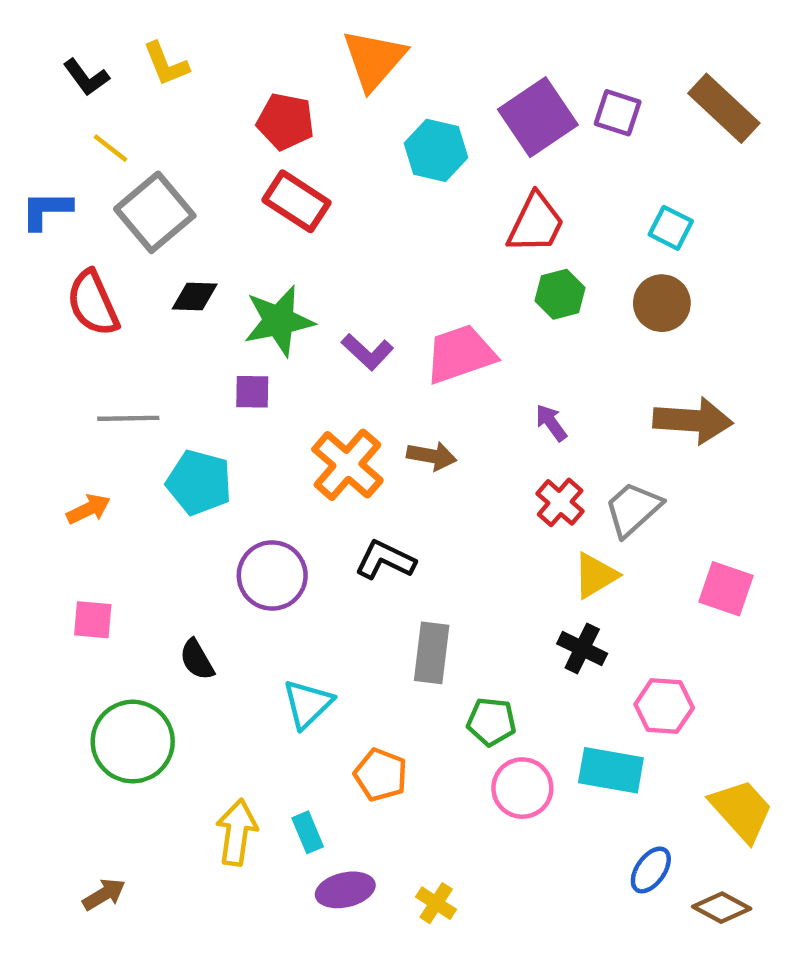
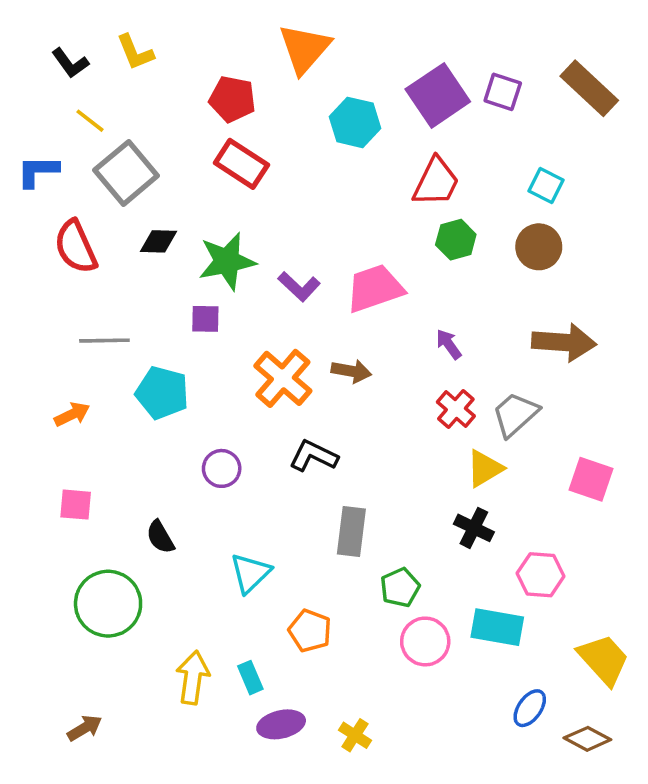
purple circle: (272, 575) -> (222, 468), size x0.7
green pentagon: (491, 722) -> (400, 587), turned -30

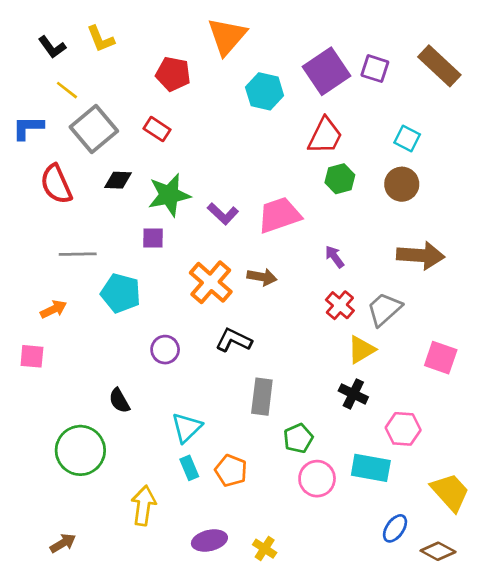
red rectangle: (241, 164) -> (157, 129), moved, size x0.7
pink square: (76, 505) -> (32, 356), moved
cyan rectangle: (250, 678) -> (189, 468), moved

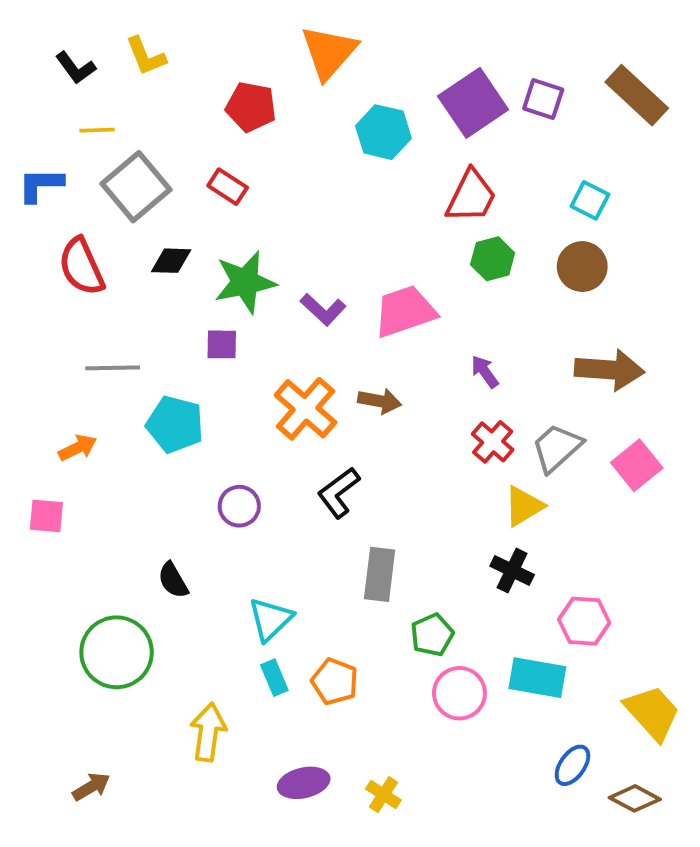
yellow line: (67, 90) -> (97, 130), turned -40
black L-shape: (234, 340) -> (339, 493), turned -63
pink square: (441, 358) -> (637, 465), moved, turned 32

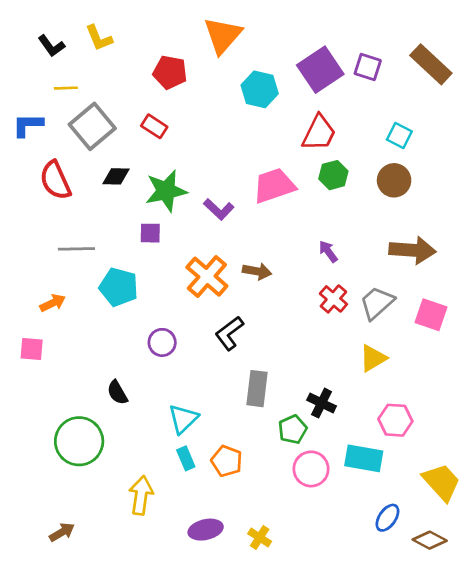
pink trapezoid: (405, 311) -> (274, 186), moved
pink square: (637, 465) -> (431, 315), turned -32
yellow triangle: (524, 506) -> (373, 358), moved
black cross: (512, 570) -> (322, 403), moved

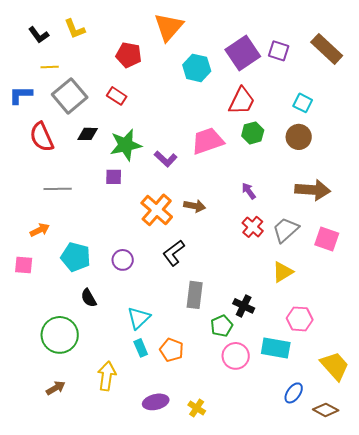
cyan pentagon: (119, 287) -> (76, 257), moved
brown arrow: (62, 532) -> (56, 388), moved

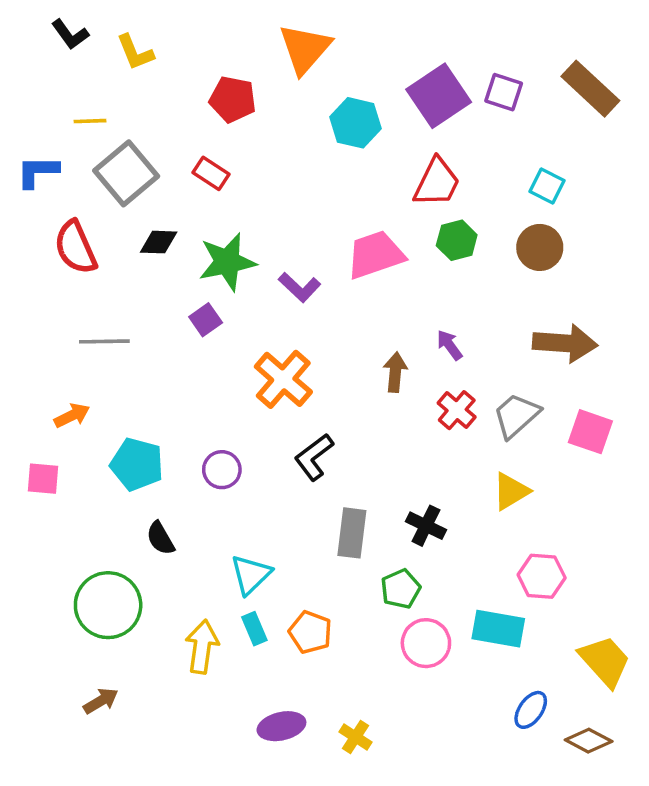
black L-shape: (39, 35) -> (70, 34), moved
purple square: (114, 177) -> (206, 320), turned -36
brown arrow: (195, 206) -> (395, 372), moved, turned -95
black cross: (244, 306) -> (426, 526), moved
yellow arrow: (107, 376) -> (202, 647), moved

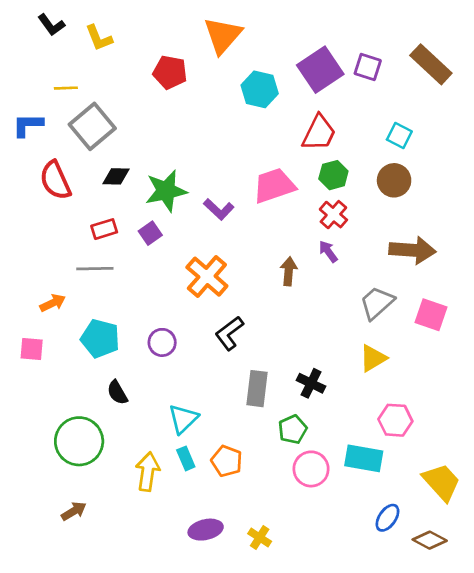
red rectangle: (211, 173) -> (104, 229), moved, turned -50
gray line: (104, 341) -> (95, 269), moved
red cross: (457, 410) -> (333, 215), moved

